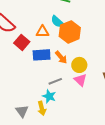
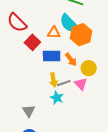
cyan semicircle: (57, 22) -> (69, 24), size x1.5
pink triangle: (80, 80) -> (81, 84), moved
yellow arrow: (42, 108) -> (53, 80), moved

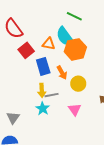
blue rectangle: (52, 56) -> (43, 66), turned 66
pink triangle: (81, 84) -> (75, 109), moved

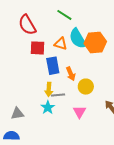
green line: (74, 16) -> (64, 15), moved
orange hexagon: (75, 49) -> (95, 42), moved
red square: (26, 50) -> (38, 48), turned 35
gray triangle: (13, 118) -> (17, 113), turned 40

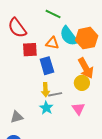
orange arrow: (71, 74) -> (86, 68), moved, size x1.5

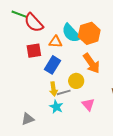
green line: (53, 14) -> (19, 14), moved
red semicircle: (17, 28) -> (34, 23), moved
blue rectangle: (47, 66) -> (52, 65), turned 54
yellow circle: (82, 83) -> (76, 81), moved

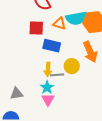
cyan semicircle: (71, 33) -> (76, 18), turned -70
blue rectangle: (52, 65) -> (52, 46), turned 60
pink triangle: (88, 104) -> (48, 100), moved

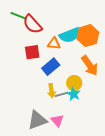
blue rectangle: (52, 46) -> (51, 67), turned -42
cyan star: (47, 87) -> (74, 94), moved
gray triangle: (17, 94) -> (37, 120), moved, size x1.5

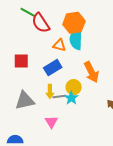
cyan semicircle: (70, 35) -> (76, 39), turned 105
orange hexagon: (88, 36) -> (74, 23), moved
red square: (32, 52) -> (21, 61), moved
gray triangle: (37, 120) -> (25, 101), moved

